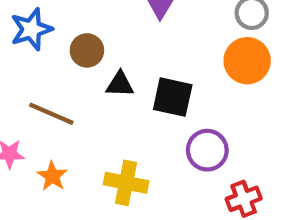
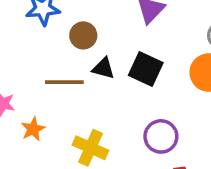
black square: (173, 97) -> (146, 69), moved
brown line: (51, 114) -> (64, 82), moved, turned -36

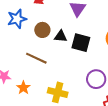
black triangle: (103, 68) -> (61, 36), moved
brown line: (64, 82) -> (36, 58), turned 35

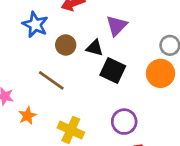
blue star: (17, 19) -> (35, 25), turned 30
black triangle: (61, 36) -> (95, 48), moved

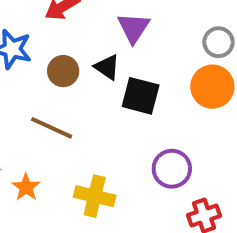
black triangle: (95, 48) -> (107, 67), turned 30

